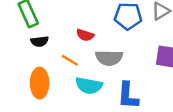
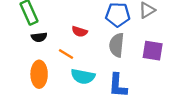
gray semicircle: (109, 58) -> (117, 45), moved, turned 95

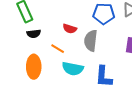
gray semicircle: (117, 45) -> (91, 41), moved

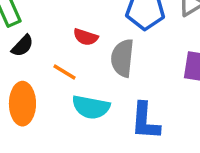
black semicircle: (34, 34) -> (22, 46), turned -40

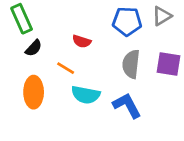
gray semicircle: (122, 58) -> (131, 64), moved
blue L-shape: (145, 121) -> (127, 105), turned 148

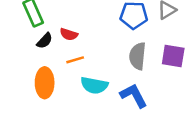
red semicircle: (82, 41) -> (69, 34), moved
orange line: (66, 68) -> (75, 60), turned -48

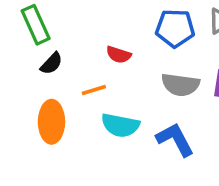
red semicircle: (69, 34) -> (119, 55), moved
gray semicircle: (138, 56) -> (180, 85), turned -88

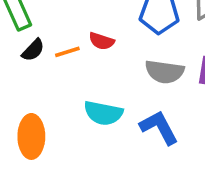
orange line: (94, 90) -> (67, 52), moved
orange ellipse: (51, 122) -> (31, 136), moved

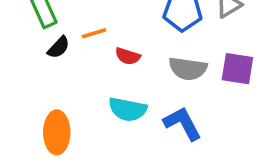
red semicircle: (102, 41) -> (128, 56), moved
orange line: (67, 52) -> (94, 33), moved

